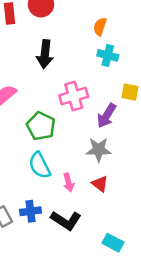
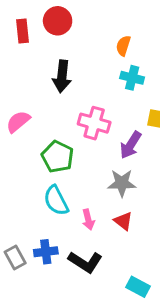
pink cross: (74, 96) -> (94, 123), turned 32

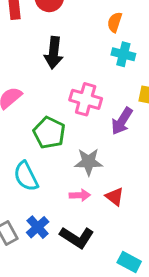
gray star: (122, 183) -> (88, 162), moved
cyan semicircle: (56, 201) -> (26, 176), moved
pink arrow: (88, 220) -> (80, 195), turned -78
blue cross: (46, 252) -> (38, 227), turned -35

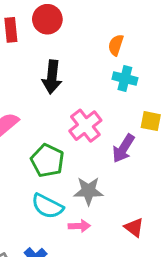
pink cross: (86, 99) -> (85, 126), turned 36
cyan semicircle: (26, 176) -> (47, 206), moved, turned -36
red triangle: (115, 197) -> (134, 227), moved

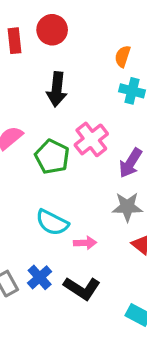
green pentagon: (47, 161) -> (52, 157), moved
gray star: (88, 191) -> (127, 207), moved

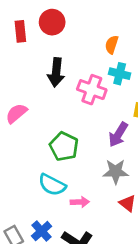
pink cross: (91, 139) -> (92, 90), moved, turned -32
green pentagon: (52, 157) -> (64, 146), moved

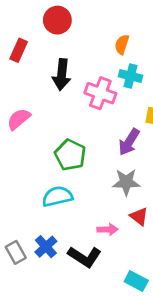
red rectangle: (20, 31) -> (19, 50), moved, turned 30
cyan semicircle: (52, 185) -> (57, 196), turned 140
pink arrow: (80, 202) -> (108, 229), moved

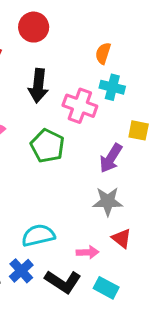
green pentagon: (70, 155) -> (48, 146), moved
cyan semicircle: (57, 196) -> (38, 235), moved
cyan rectangle: (136, 281) -> (106, 288), moved

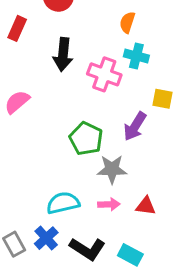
green pentagon: (48, 146) -> (86, 139), moved
gray star: (108, 201) -> (112, 169), moved
red triangle: (122, 238) -> (146, 206), turned -30
pink arrow: (88, 252) -> (109, 204), moved

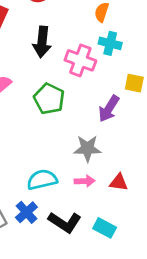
green pentagon: (86, 139) -> (49, 99), moved

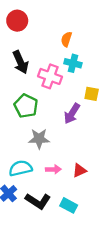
black arrow: (42, 42) -> (20, 62), turned -30
gray star: (87, 148) -> (39, 139), moved
red triangle: (119, 182) -> (80, 170), turned -32

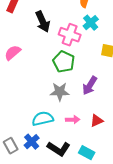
cyan cross: (73, 63) -> (91, 23), turned 35
green pentagon: (26, 106) -> (64, 62), moved
purple arrow: (72, 114) -> (90, 86), moved

